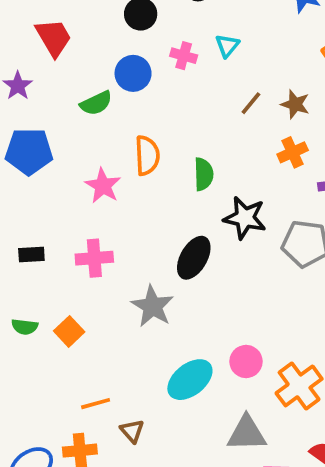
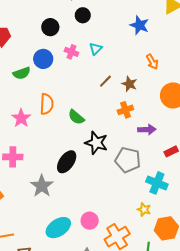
green semicircle: (204, 174) -> (76, 117), turned 126

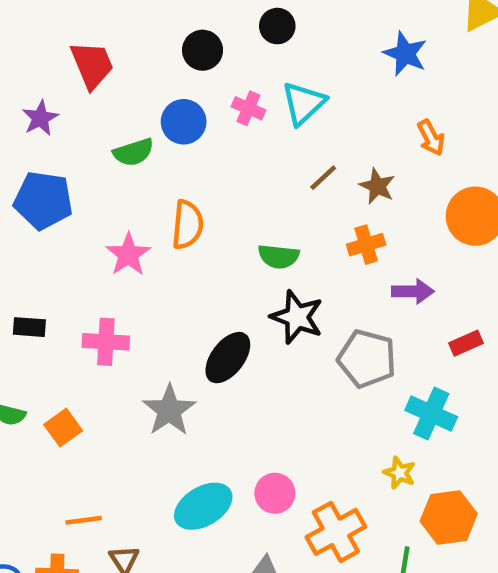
cyan triangle: (96, 49) -> (304, 103), size x1.5
green semicircle: (76, 117) -> (279, 256), moved, turned -36

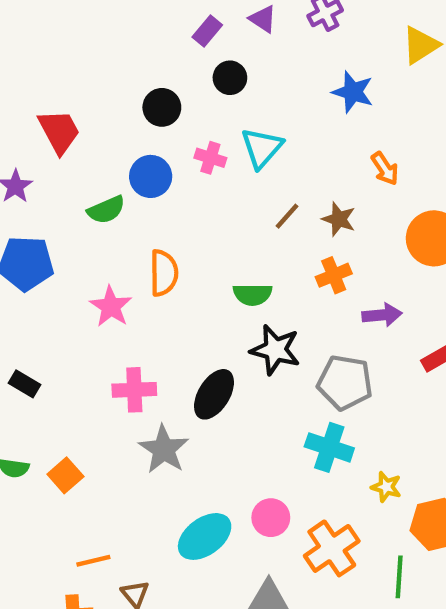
black rectangle: (29, 327) -> (24, 384), turned 32
pink cross: (106, 342) -> (134, 390), moved
cyan cross: (431, 414) -> (329, 447), moved

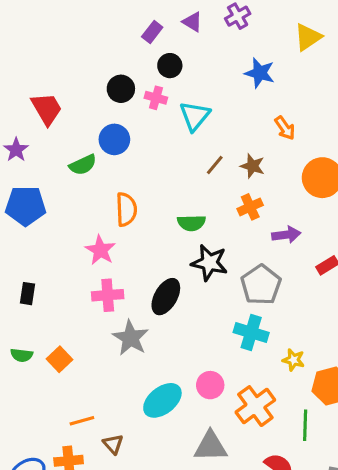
pink cross: (210, 158) -> (156, 98), moved
pink star: (111, 306) -> (100, 250), moved
gray pentagon: (345, 382) -> (261, 285), turned 30
black rectangle: (24, 384) -> (28, 294), turned 70

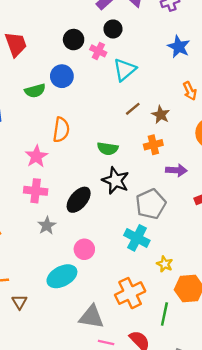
gray star: (131, 338) -> (47, 226), size x0.7
pink circle: (210, 385) -> (84, 249), moved

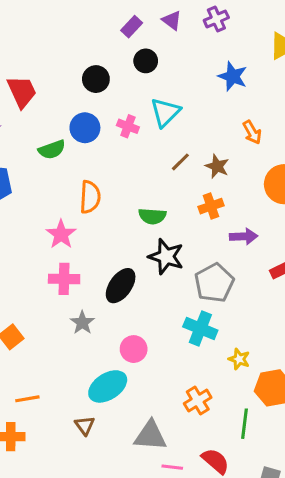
pink cross: (98, 51) -> (128, 126), moved
orange cross: (130, 293) -> (198, 401), size x0.7
brown triangle: (19, 302) -> (85, 426), moved

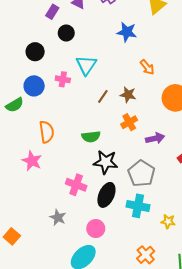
pink cross: (64, 279) -> (76, 185), moved, turned 30
black ellipse: (121, 286) -> (106, 195), moved

